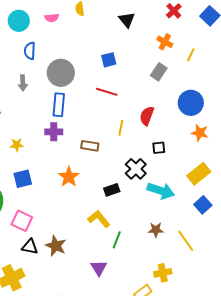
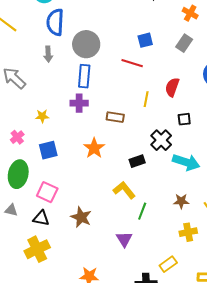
blue semicircle: (30, 51) -> (55, 22), size x1.5
blue square: (109, 60) -> (145, 40), moved
black triangle: (30, 247) -> (41, 218), moved
yellow cross: (163, 273) -> (188, 232), moved

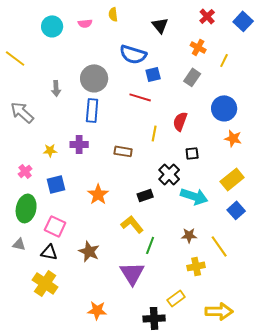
blue semicircle: (55, 22) -> (133, 54), moved, turned -76
purple cross: (79, 103) -> (79, 144), moved
orange star: (94, 148) -> (98, 194), moved
purple triangle: (124, 239) -> (132, 273), size x1.5
yellow cross: (37, 249) -> (45, 283), turned -30

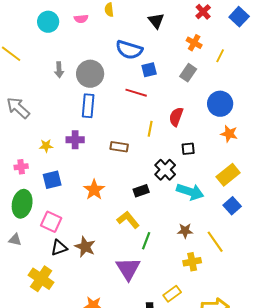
gray arrow: (56, 88) -> (59, 70), moved
pink cross: (25, 171) -> (21, 167), turned 32
black triangle: (49, 252) -> (59, 248), moved, turned -30

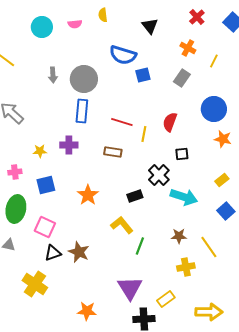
red line: (136, 93) -> (122, 122), moved
yellow rectangle: (228, 175) -> (222, 180), size x0.6
purple triangle: (128, 269) -> (130, 288), moved

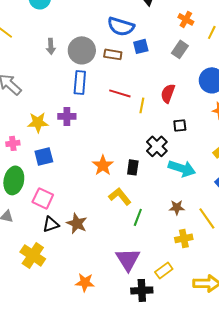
yellow star: (40, 151) -> (38, 122), size x1.5
brown rectangle: (113, 152) -> (113, 54), moved
orange star: (88, 195) -> (103, 165), moved
black rectangle: (135, 196) -> (133, 167), turned -63

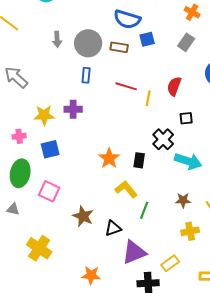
blue rectangle: (80, 82) -> (86, 75), size x0.7
black triangle: (51, 224) -> (113, 228), moved
purple triangle: (128, 259) -> (134, 252), turned 40

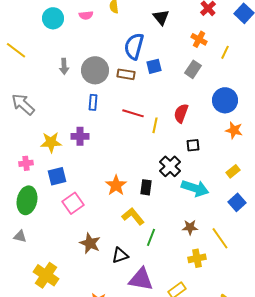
blue semicircle: (127, 19) -> (134, 46), turned 88
pink square: (49, 191) -> (73, 203), moved, turned 30
purple triangle: (134, 252) -> (141, 279), turned 32

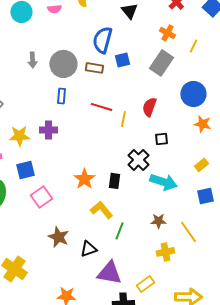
gray rectangle: (193, 69) -> (161, 63), size x1.4
blue square: (237, 202) -> (205, 196), turned 30

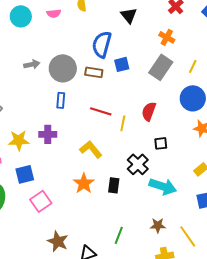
yellow line: (193, 46) -> (193, 66), moved
gray arrow: (32, 60) -> (32, 64), turned -98
yellow L-shape: (101, 210) -> (91, 149), moved

